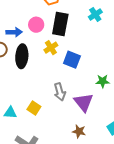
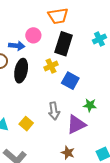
pink circle: (36, 25) -> (33, 35), moved
green star: (103, 81) -> (90, 105), moved
purple triangle: (84, 102) -> (76, 124), turned 35

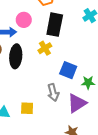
blue square: (70, 81) -> (68, 70), moved
yellow square: (26, 124) -> (27, 108), turned -32

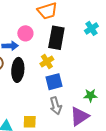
blue square: (68, 70) -> (54, 82), moved, turned -36

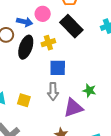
black rectangle: (56, 38) -> (71, 26), turned -70
yellow cross: (47, 62) -> (48, 43), moved

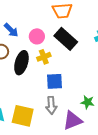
pink circle: (43, 14) -> (37, 36), moved
blue arrow: (25, 22) -> (11, 30), moved, turned 35
yellow square: (24, 100) -> (23, 116), size x1.6

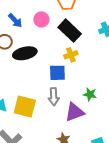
pink circle: (37, 36) -> (41, 19), moved
yellow cross: (44, 57) -> (71, 55), moved
black ellipse: (21, 63) -> (25, 53), turned 60

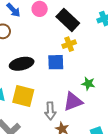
black ellipse: (25, 53) -> (22, 64), moved
gray arrow: (54, 97) -> (50, 111), moved

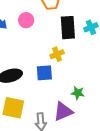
black rectangle: (68, 20) -> (68, 28), moved, turned 45

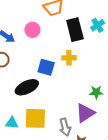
yellow cross: (57, 54) -> (69, 58), turned 32
blue square: (44, 73) -> (46, 67), moved, turned 30

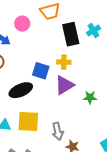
pink circle: (32, 30) -> (22, 24), moved
purple triangle: (85, 113) -> (64, 85), moved

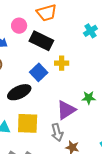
black rectangle: (71, 34) -> (41, 41), moved, turned -50
blue square: (41, 71) -> (39, 72), turned 30
purple triangle: (64, 85) -> (66, 110), moved

